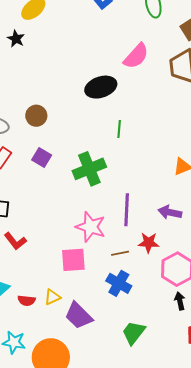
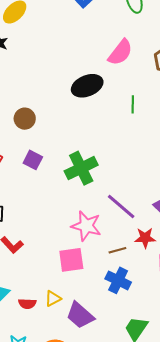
green line: (119, 129) -> (133, 104), moved
purple line: (127, 210) -> (121, 206), turned -48

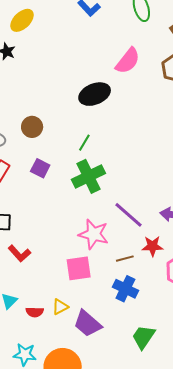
green line: (133, 104) -> (84, 143), moved, turned 30

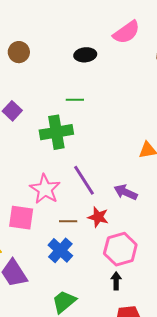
black ellipse: (95, 94) -> (85, 55), size x0.7
brown circle: (32, 127) -> (19, 52), moved
green line: (84, 143) -> (75, 100), moved, turned 42

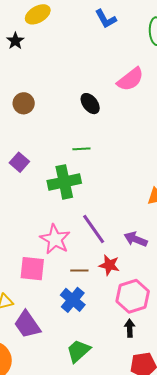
black ellipse: (85, 55) -> (90, 104), turned 60

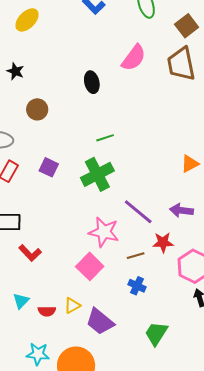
black star: (15, 41) -> (15, 71), moved
black ellipse: (90, 104) -> (92, 82), moved, turned 40
pink square: (32, 269) -> (90, 266), turned -36
blue cross: (73, 300) -> (137, 286), size x0.7

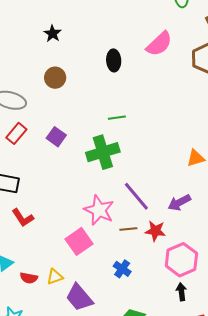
black star: (15, 71) -> (52, 34), moved
purple arrow: (181, 210) -> (179, 203), turned -45
brown line: (136, 256) -> (128, 229), moved

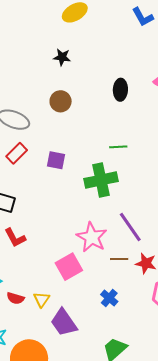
black star: (52, 34) -> (62, 57), turned -30
purple square: (56, 137) -> (56, 160), turned -30
yellow triangle: (55, 277) -> (42, 300), turned -42

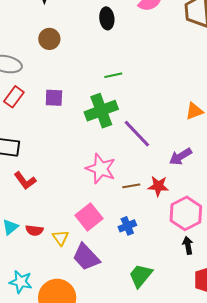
purple line: (130, 227) -> (137, 134), moved
pink square: (69, 267) -> (89, 217), moved
red semicircle: (15, 298) -> (34, 230), moved
blue cross: (109, 298) -> (127, 226), turned 36

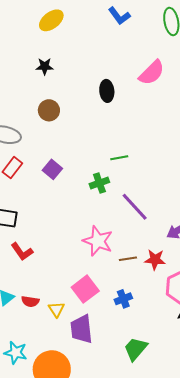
green line: (113, 75) -> (119, 158), moved
purple square: (54, 98) -> (52, 169), turned 36
green cross: (101, 111) -> (99, 183), size x0.6
purple trapezoid: (86, 257) -> (81, 329), turned 36

